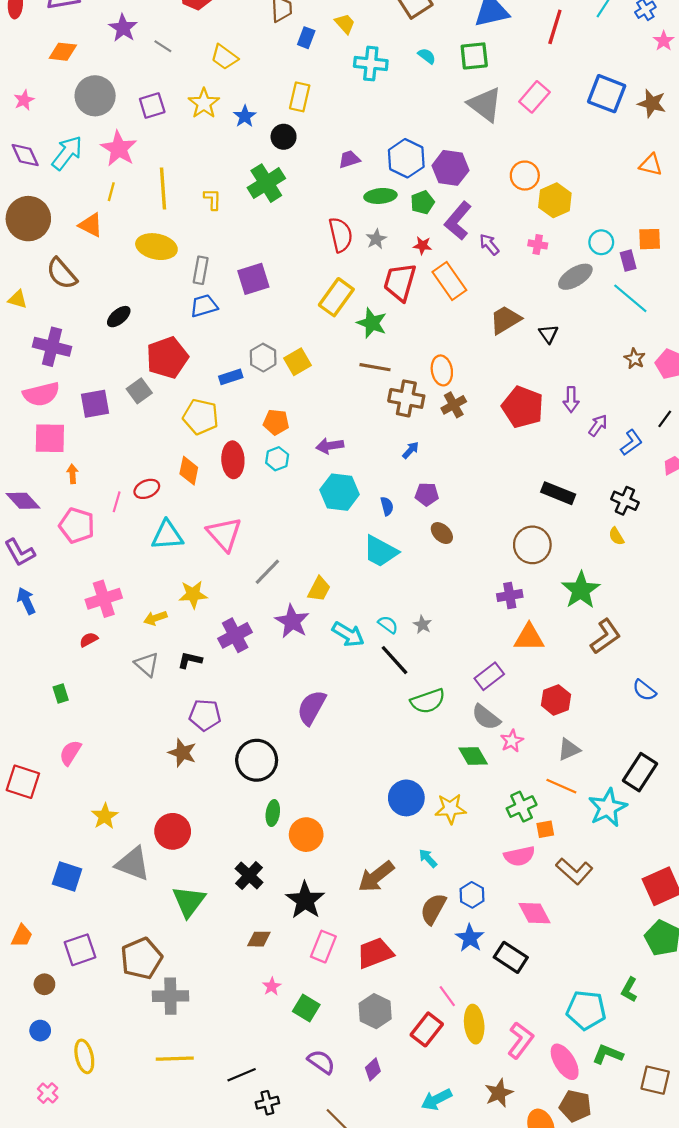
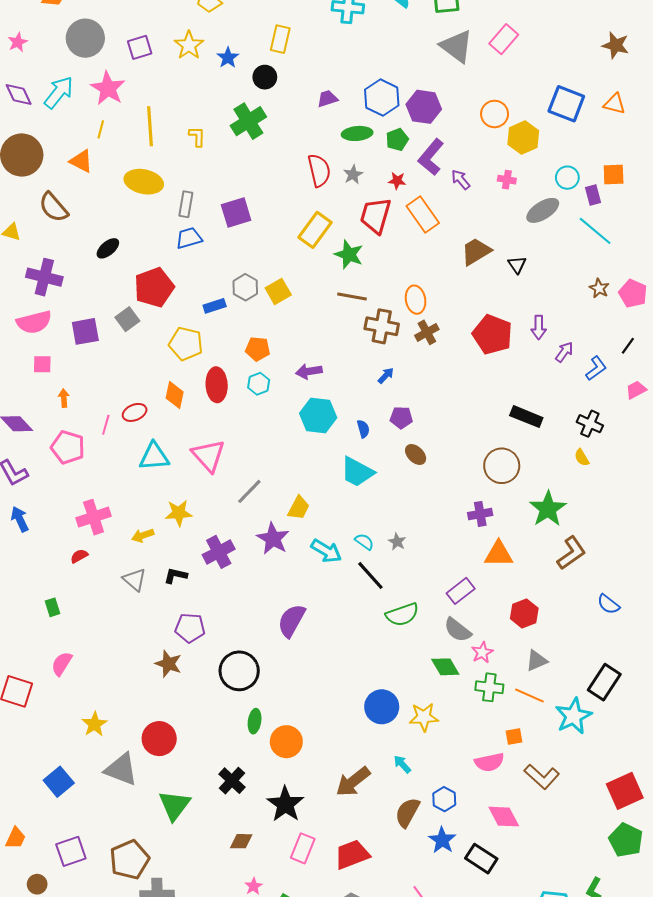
blue square: (607, 94) -> (566, 104), moved
pink square: (50, 438) -> (42, 364), size x0.6
green cross: (522, 807) -> (489, 687), moved, turned 32
blue square: (67, 877) -> (59, 782), turned 32

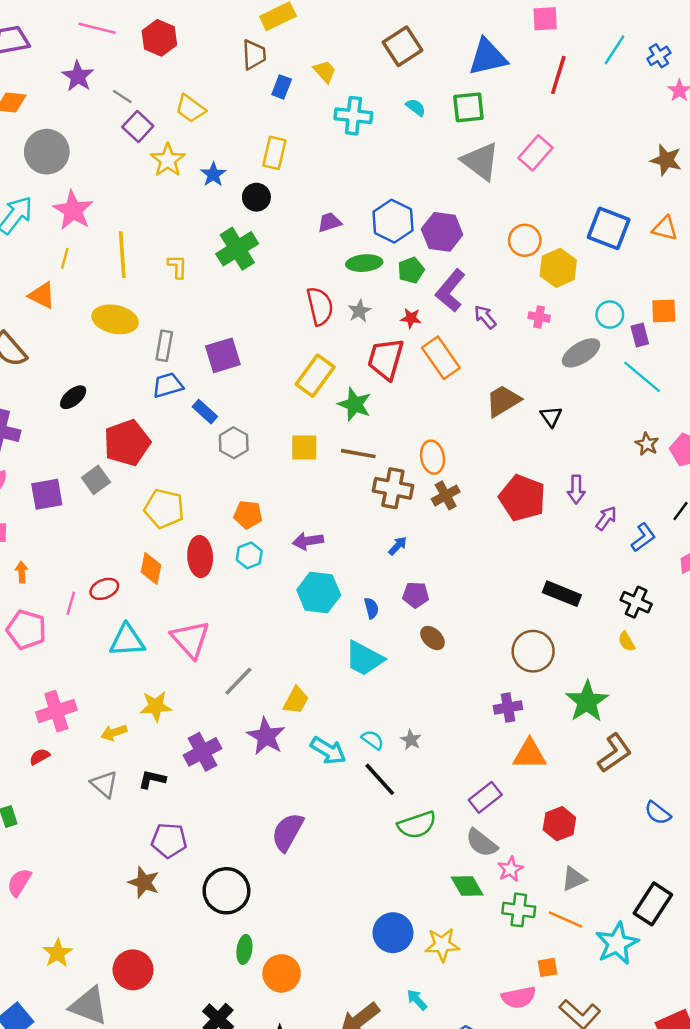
purple square: (140, 47) -> (138, 127), moved, turned -30
yellow square: (278, 291) -> (304, 448), moved, turned 30
blue rectangle: (215, 306) -> (205, 412), moved, turned 60

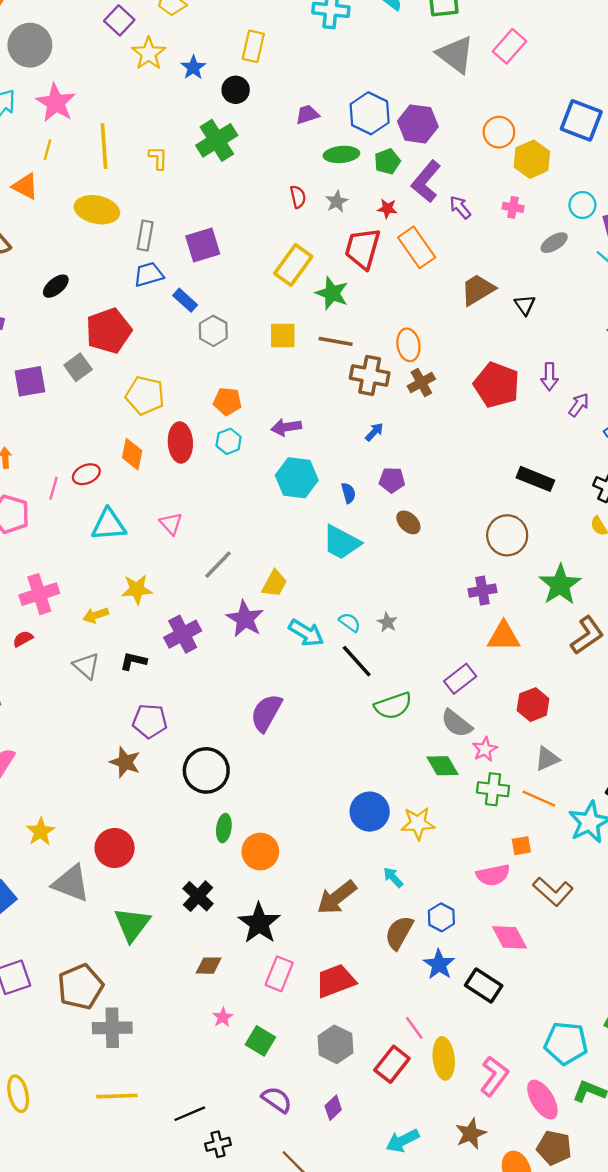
red semicircle: (320, 306) -> (298, 197), size x0.6
gray ellipse: (581, 353) -> (554, 243), size x0.7
pink triangle: (191, 639) -> (171, 524), size x0.6

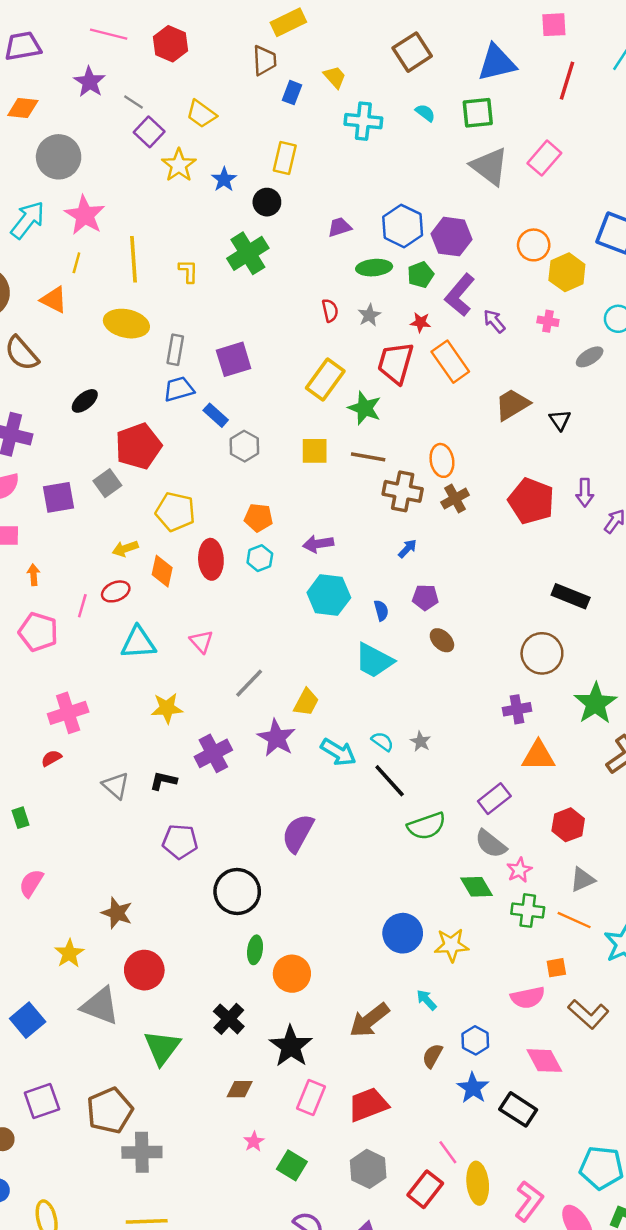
yellow arrow: (96, 615) -> (125, 549), moved
brown star: (125, 762) -> (117, 913), moved
brown semicircle: (399, 933) -> (432, 1056), size x0.7

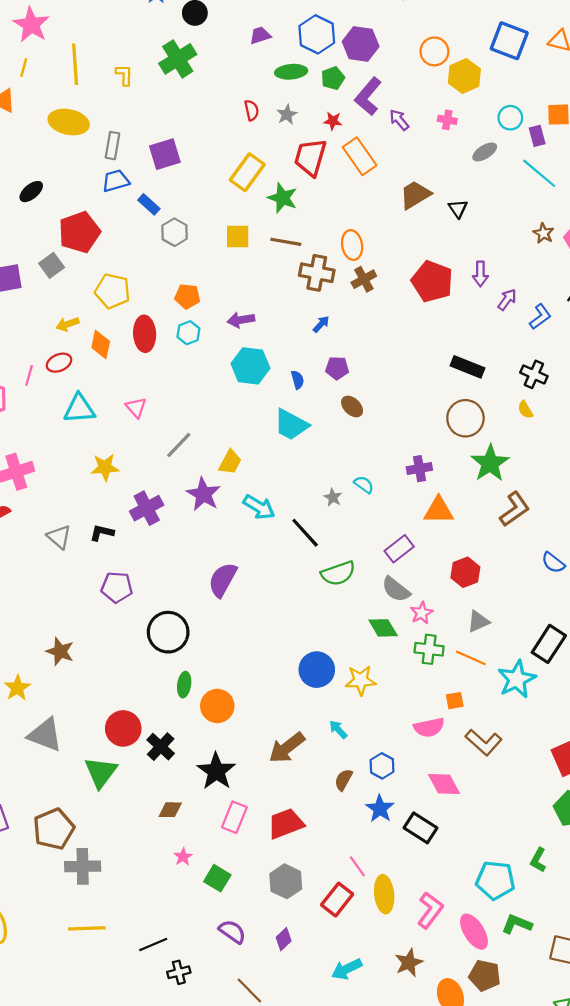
brown circle: (542, 653) -> (465, 418), moved
cyan semicircle: (382, 741) -> (364, 485), moved
red circle: (144, 970) -> (123, 728), moved

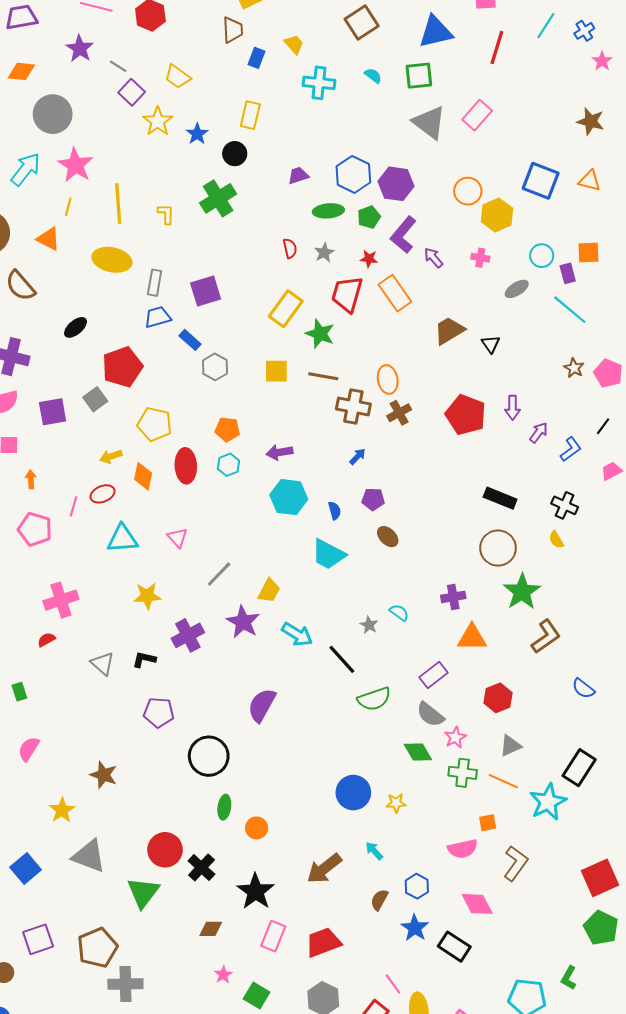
yellow star: (361, 680) -> (396, 803), size x0.7
orange circle: (217, 706) -> (257, 828), size x0.7
brown L-shape: (484, 742) -> (516, 863), turned -96

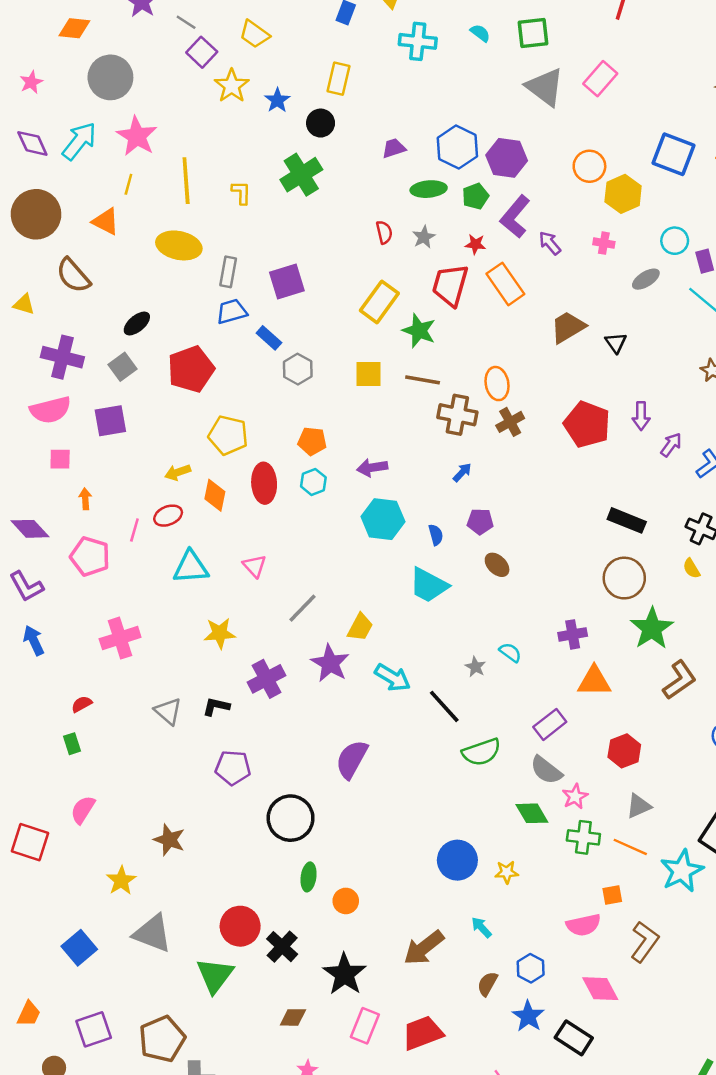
gray square: (95, 399) -> (122, 367), moved
red semicircle: (46, 640) -> (82, 704), moved

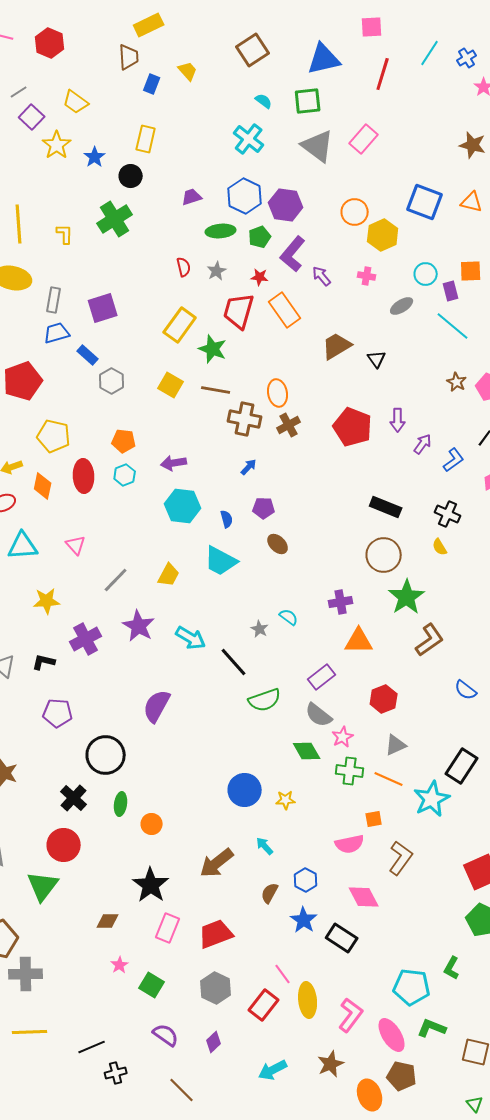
gray line: (186, 22) -> (19, 92), turned -66
cyan cross: (418, 41) -> (249, 139), moved, turned 32
yellow square: (369, 374) -> (171, 385), turned 30
yellow trapezoid: (360, 627) -> (169, 575), moved
black cross: (282, 947) -> (74, 798), moved

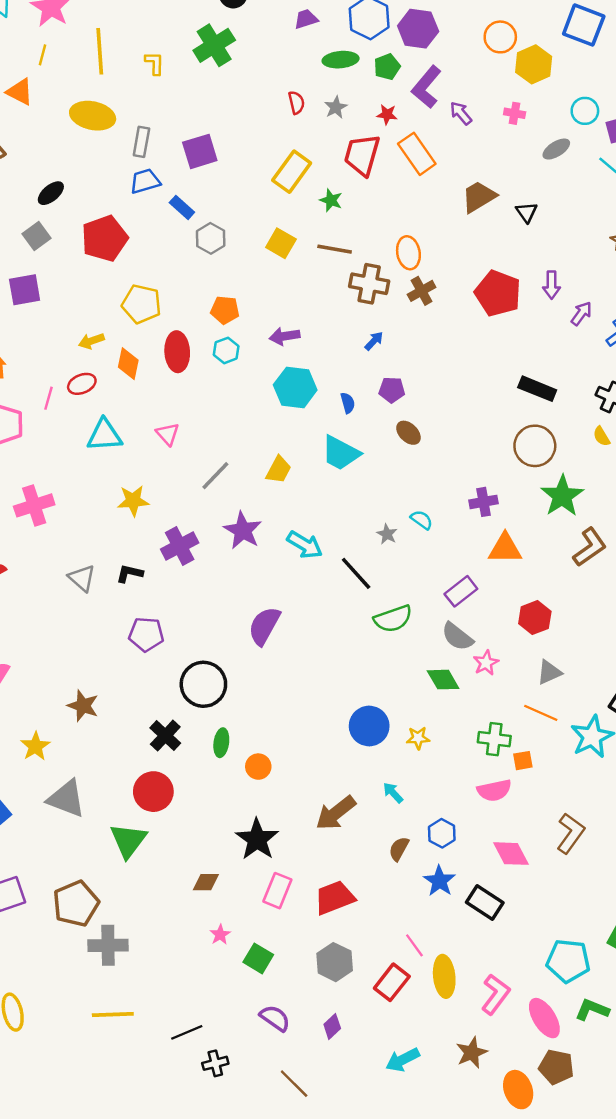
green star: (213, 349) -> (331, 200), size x0.7
green cross: (350, 771) -> (494, 739), moved
brown L-shape: (401, 858) -> (571, 833), moved

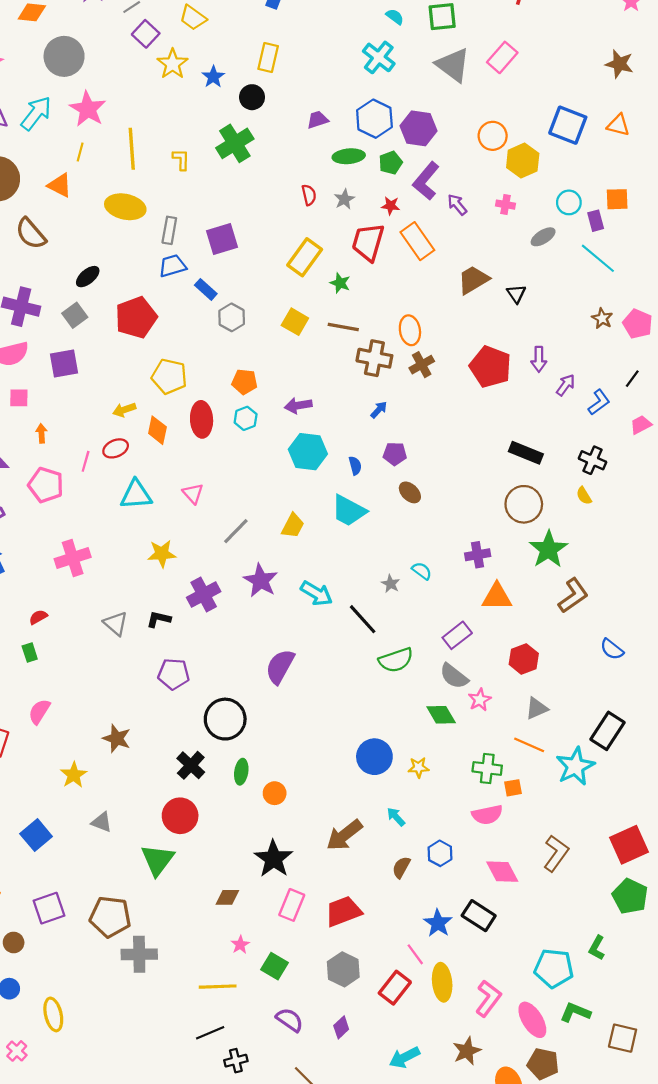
gray triangle: (66, 799) -> (102, 822), size x0.6
blue star: (439, 881) -> (438, 923), moved
brown pentagon: (76, 904) -> (110, 917), turned 30
yellow line: (113, 1014) -> (218, 987), moved

